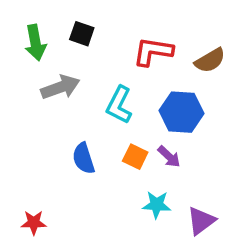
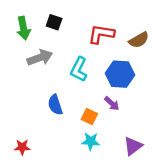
orange square: (135, 157) -> (89, 117), moved
cyan star: (157, 205) -> (91, 141), moved

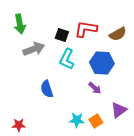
black square: (54, 22) -> (62, 35), moved
orange square: (89, 117) -> (96, 121), moved, turned 32
purple triangle: (133, 146) -> (119, 110), moved

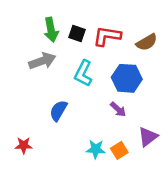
green arrow: (20, 24) -> (51, 30), moved
black square: (62, 35) -> (77, 34), moved
blue semicircle: (47, 89) -> (58, 111), turned 48
red star: (19, 125) -> (24, 145), moved

